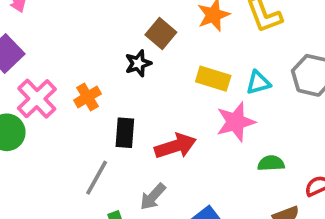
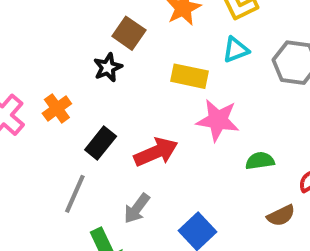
cyan triangle: (258, 83) -> (236, 50), moved
pink star: (236, 122) -> (218, 120), turned 30
black rectangle: (125, 133) -> (101, 143), turned 40

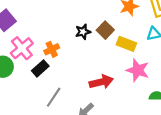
brown square: (129, 33) -> (105, 30), moved
black rectangle: (101, 143) -> (40, 68), moved

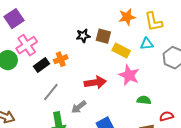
brown square: (105, 30) -> (103, 36), turned -35
orange cross: (52, 49) -> (61, 59), moved

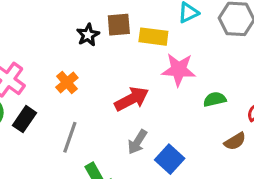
black rectangle: (41, 65) -> (24, 119), moved
gray arrow: (79, 107) -> (137, 142), moved

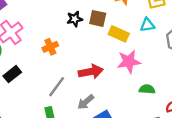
pink star: (179, 70) -> (129, 62), turned -30
black rectangle: (24, 119) -> (12, 74), moved
gray line: (70, 137) -> (57, 87), moved

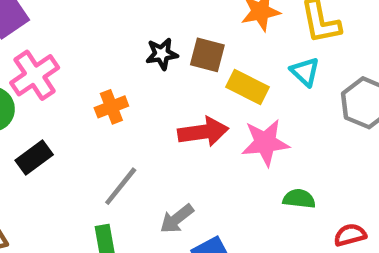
cyan triangle: (147, 25) -> (305, 72), turned 49
red arrow: (91, 72) -> (203, 132), moved

